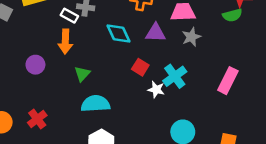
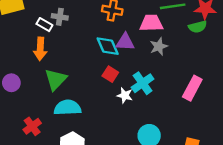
cyan diamond: (119, 34) -> (108, 46), moved
purple circle: (35, 65) -> (11, 83), moved
green triangle: (82, 74) -> (56, 79), size x1.5
red cross: (37, 119) -> (32, 126), moved

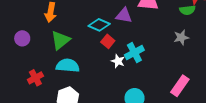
cyan diamond: (108, 46) -> (99, 25), moved, turned -50
gray star: (159, 47) -> (181, 37), moved
pink rectangle: (192, 88) -> (180, 86), moved

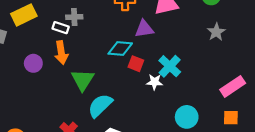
purple circle: (22, 38) -> (33, 63), moved
cyan semicircle: (68, 66) -> (100, 106), turned -30
pink rectangle: (180, 86) -> (233, 86), turned 40

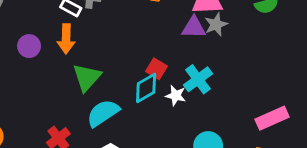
purple triangle: (144, 29) -> (194, 27), moved
gray star: (216, 32) -> (216, 24), moved
cyan diamond: (120, 48) -> (146, 88), moved, turned -45

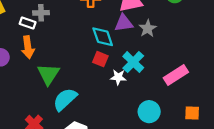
gray star: (216, 24) -> (148, 28), moved
cyan diamond: (146, 88) -> (103, 37), moved, turned -70
pink rectangle: (272, 118) -> (176, 75), moved

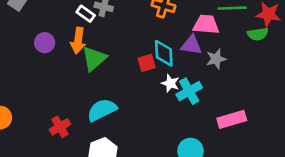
red square: (100, 59) -> (147, 63), moved, turned 35
green triangle: (48, 74) -> (94, 59), moved
white star: (118, 77) -> (170, 83), moved

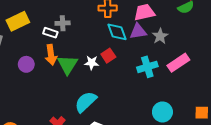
cyan diamond: (164, 53) -> (117, 32), moved
white star: (170, 83) -> (92, 63), moved
cyan cross: (189, 91) -> (147, 67), turned 30
pink rectangle: (232, 119) -> (178, 63), moved

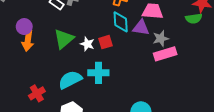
orange arrow: (51, 55) -> (28, 41), moved
pink rectangle: (178, 63) -> (165, 54), moved
cyan cross: (147, 67) -> (98, 73), moved

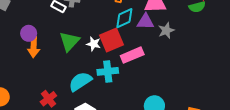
cyan diamond: (121, 22) -> (124, 18), turned 75
red square: (105, 42) -> (111, 40), size x1.6
pink rectangle: (165, 54) -> (132, 55), moved

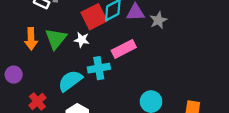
purple circle: (29, 33) -> (14, 75), moved
red square: (111, 40) -> (94, 17), moved
orange arrow: (34, 47) -> (31, 39), moved

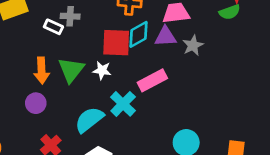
red square: (94, 17) -> (116, 43), turned 30
cyan cross: (99, 68) -> (123, 104), turned -35
purple circle: (14, 75) -> (36, 103), moved

